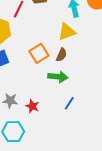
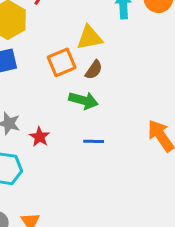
yellow triangle: (67, 32) -> (90, 38), moved
blue line: (69, 103) -> (94, 141), turned 48

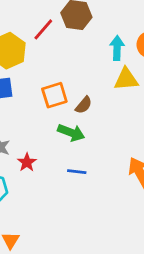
yellow triangle: (90, 38) -> (126, 79), moved

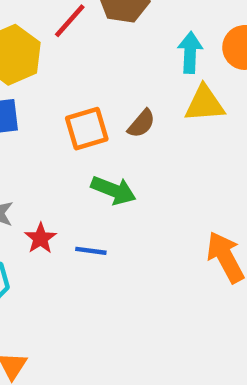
brown semicircle: (84, 105) -> (141, 124), moved
blue line: (77, 172) -> (91, 251), moved

